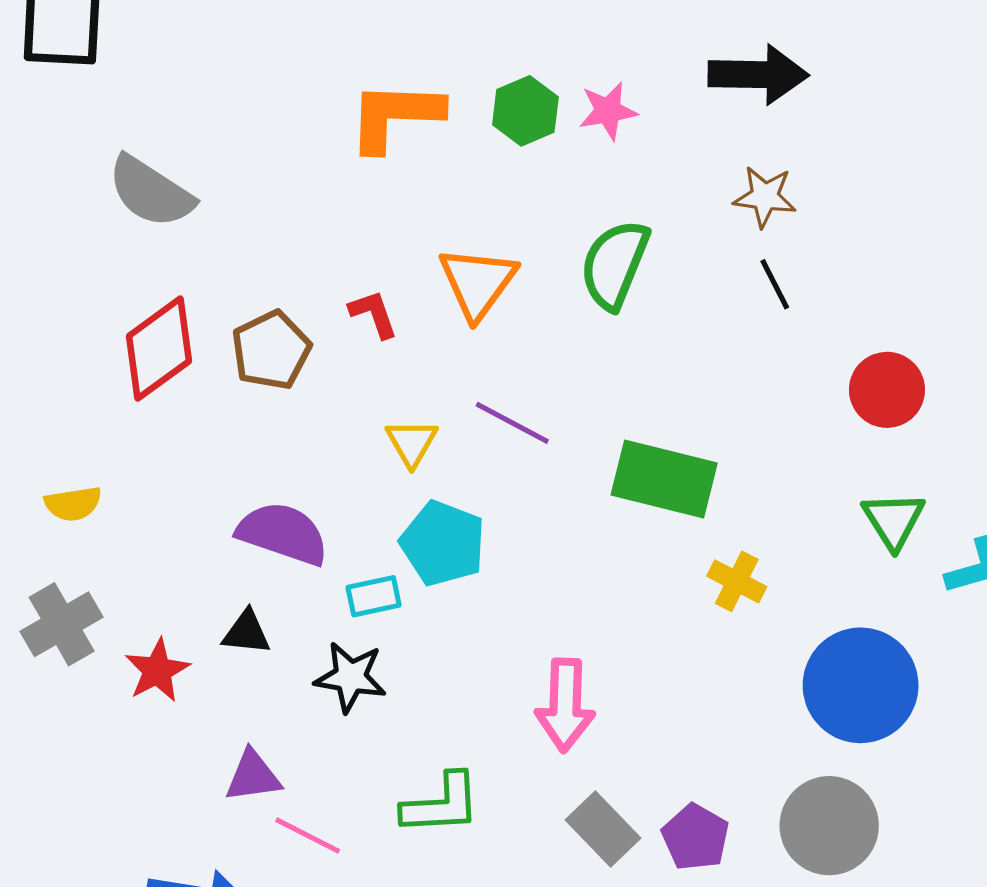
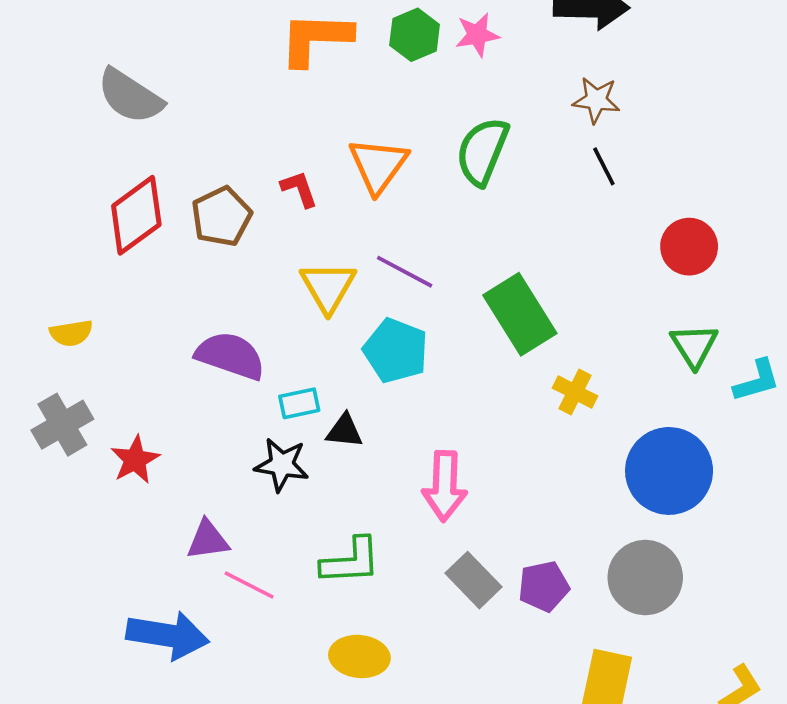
yellow triangle: (412, 443) -> (328, 287), size x1.4
green rectangle: (664, 479) -> (520, 314), turned 44
cyan pentagon: (443, 543) -> (396, 351), moved
black triangle: (246, 633) -> (344, 431), moved
purple pentagon: (695, 837) -> (544, 586), turned 30

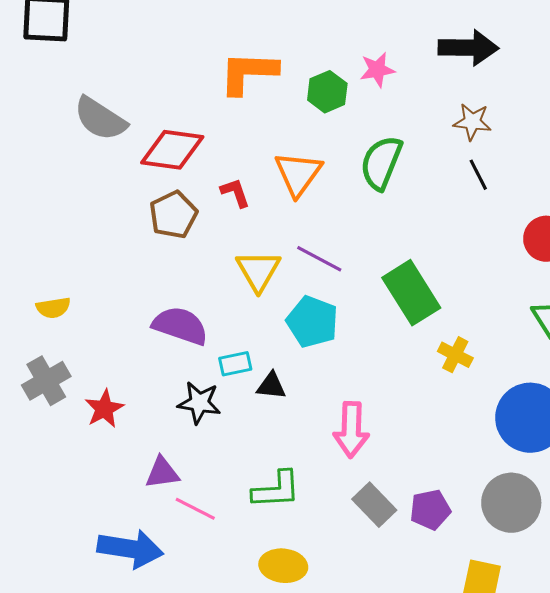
green hexagon: (415, 35) -> (327, 92), moved
red diamond: (136, 215) -> (172, 150), moved, turned 44
black star: (282, 465) -> (199, 403), moved

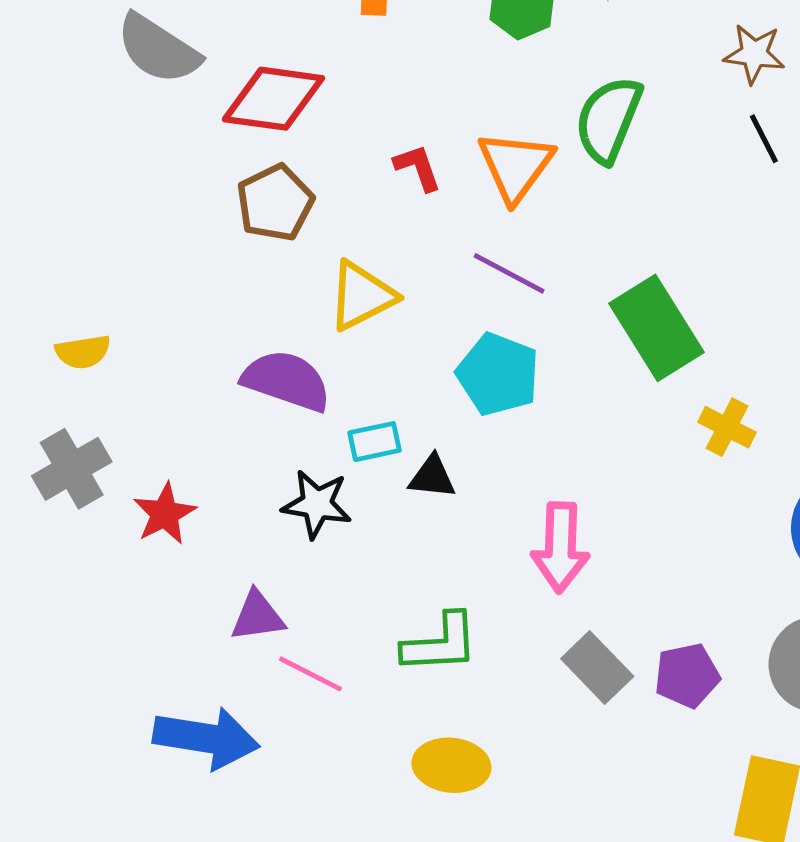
orange triangle: (298, 174) -> (516, 166), moved
red L-shape: (235, 193) -> (418, 168), moved
yellow triangle: (258, 271) -> (362, 296), moved, turned 33

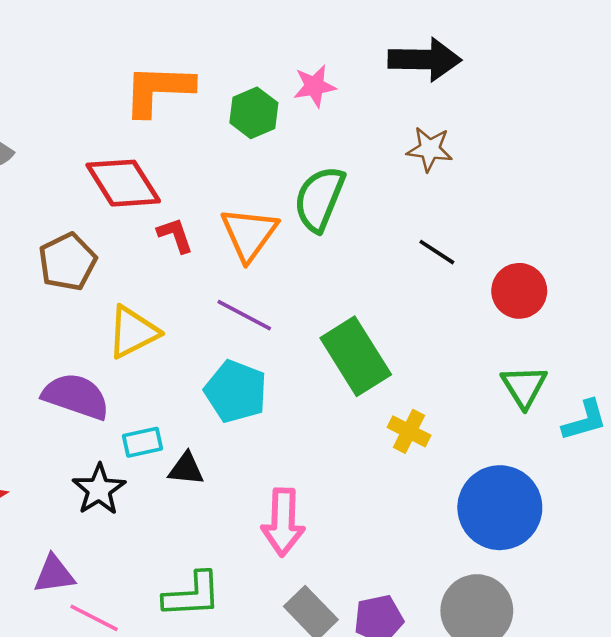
red diamond: (274, 99) -> (123, 183), moved, turned 50
black line: (764, 139) -> (437, 252), moved, turned -30
black star: (317, 504) -> (99, 489), turned 30

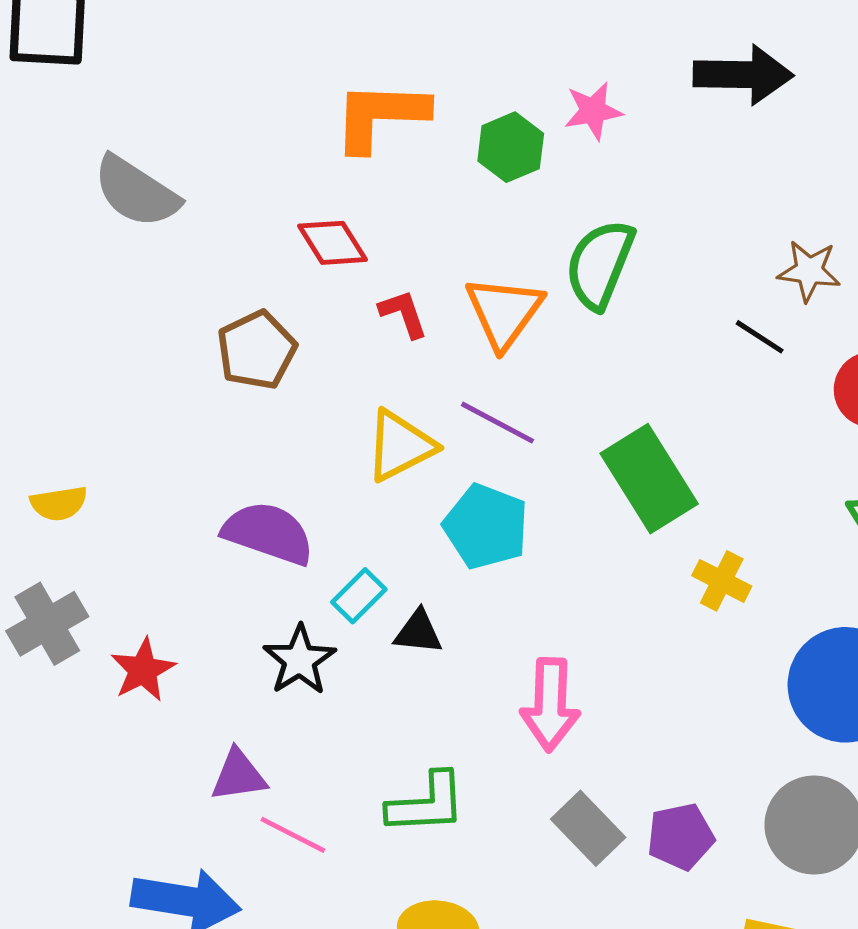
brown star: (430, 149) -> (809, 271), moved
red diamond: (123, 183) -> (333, 243), size x0.7
yellow triangle: (133, 332) -> (400, 446), moved
cyan rectangle: (143, 442) -> (359, 596), turned -33

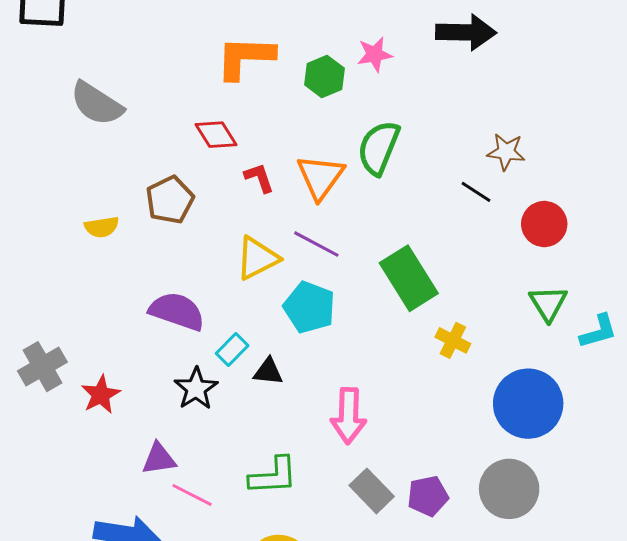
yellow semicircle: (59, 503) -> (102, 227), moved

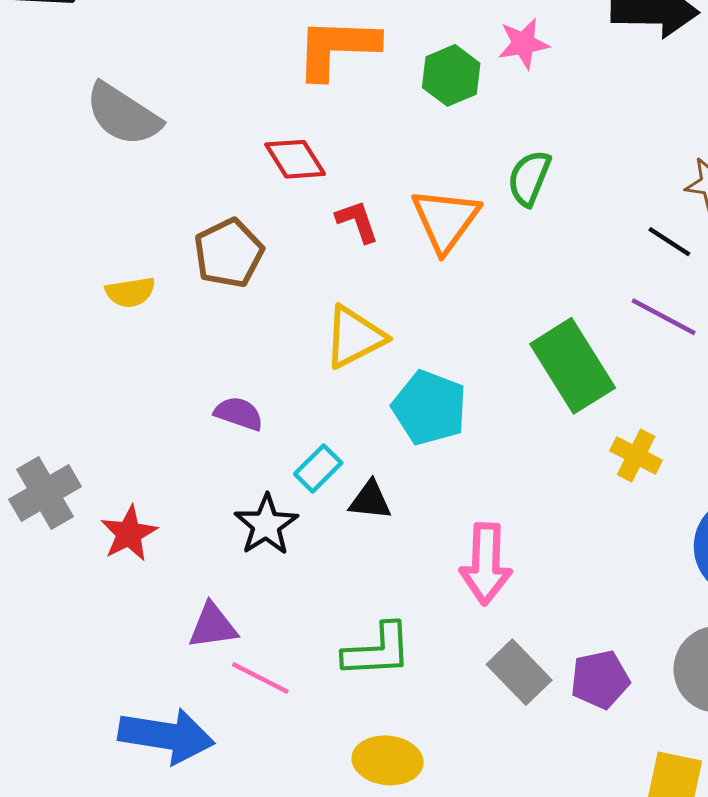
green semicircle: (379, 148) -> (529, 178), size x0.7
purple line: (316, 244) -> (664, 317), moved
purple semicircle: (177, 311) -> (239, 414), size x0.6

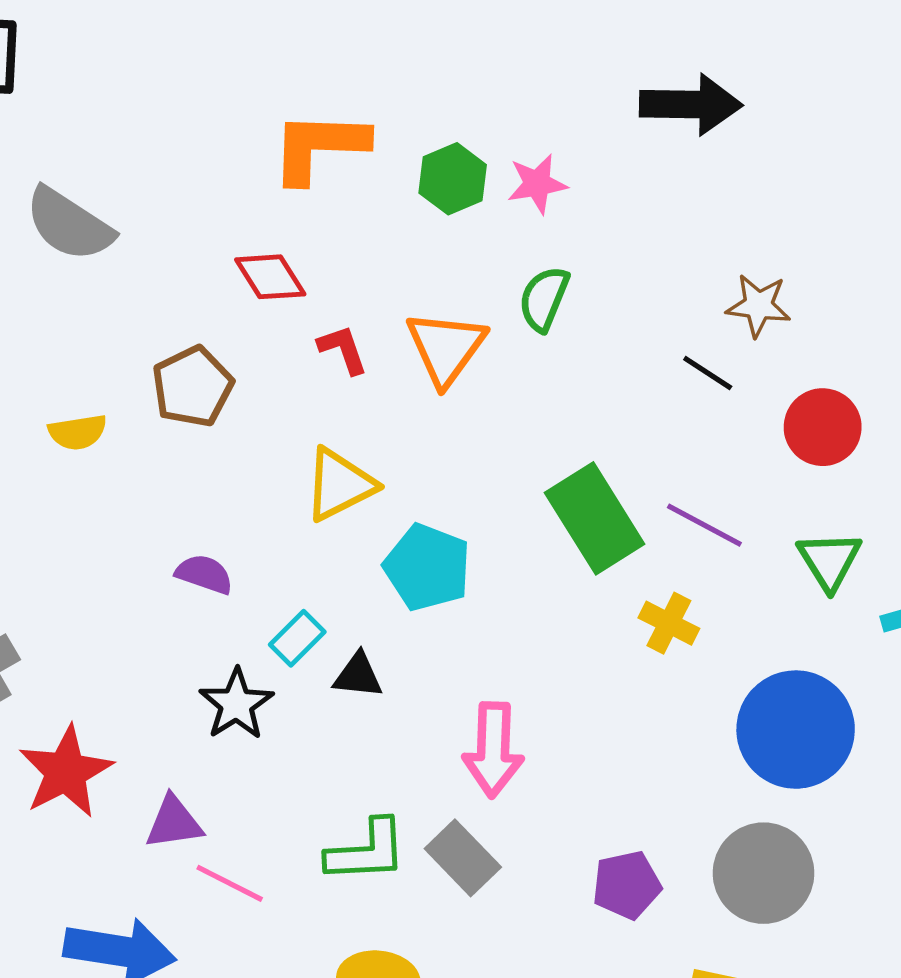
pink star: (523, 44) -> (537, 184), moved
purple line: (664, 317) -> (704, 525), moved
red star: (129, 534) -> (66, 772), moved, size x1.4
gray rectangle: (519, 672) -> (463, 858), moved

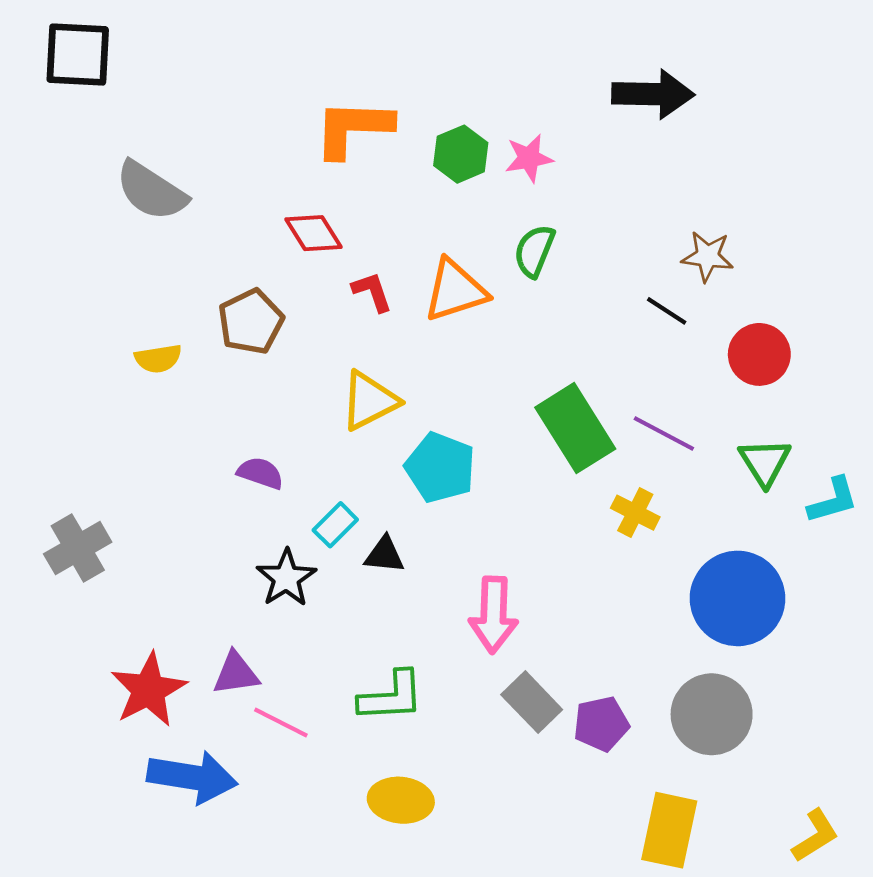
orange triangle: (446, 348) -> (455, 290), turned 36
red star: (66, 772) -> (149, 690), moved
gray rectangle: (463, 858) -> (532, 702), moved

